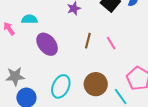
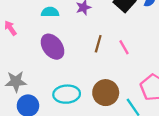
cyan semicircle: (29, 19) -> (50, 12), moved
cyan ellipse: (61, 86) -> (67, 94), turned 60

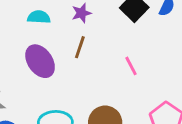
brown line: (98, 44) -> (80, 47), moved

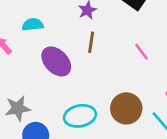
cyan semicircle: (39, 17) -> (33, 25), moved

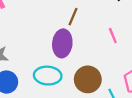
purple ellipse: (56, 61) -> (62, 43), moved, turned 35

